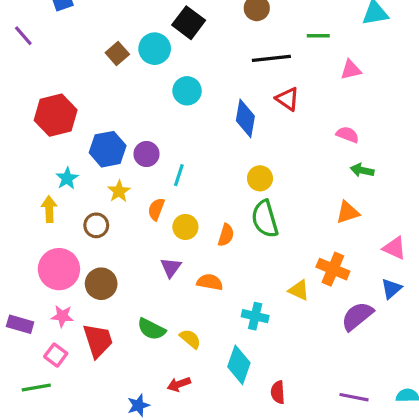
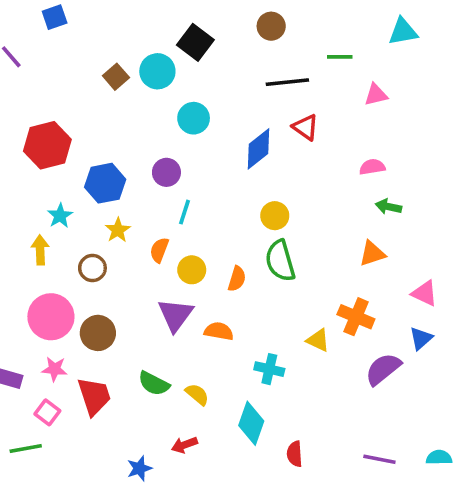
blue diamond: (245, 118) -> (259, 149), turned 42
pink semicircle: (348, 135) -> (372, 167), turned -30
purple circle: (147, 154) -> (166, 172), moved
purple triangle: (171, 268) -> (175, 315), size x1.5

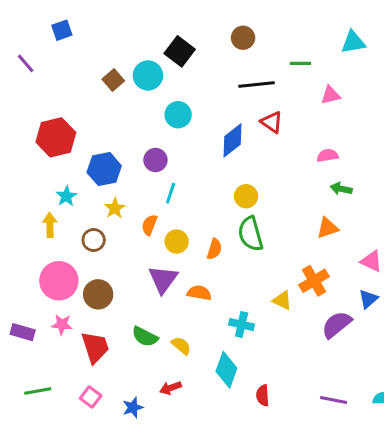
orange cross: (356, 317) -> (314, 281), turned 36
pink square: (47, 412) -> (91, 397), moved

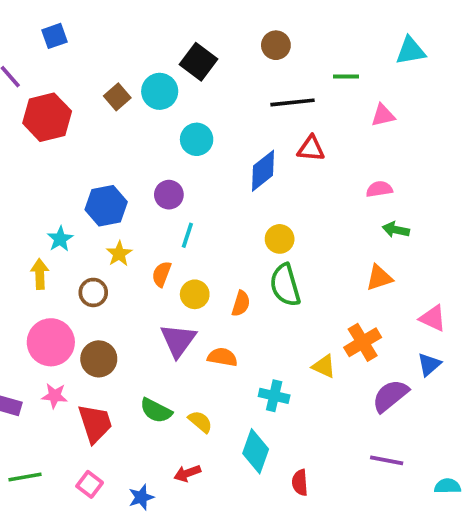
red triangle: (272, 122) -> (311, 149), turned -30
red hexagon: (56, 137) -> (47, 117), moved
purple line: (334, 400) -> (387, 460), moved

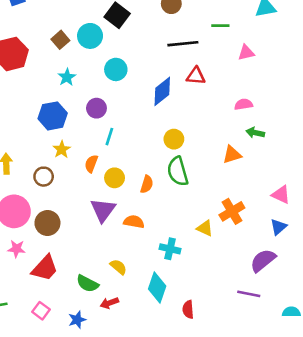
cyan star: (60, 239) -> (67, 77), moved
orange triangle: (379, 278) -> (232, 155), moved
purple semicircle: (390, 396) -> (263, 260), moved
green semicircle: (156, 411) -> (87, 284), moved
red trapezoid: (95, 423) -> (45, 268), turned 60

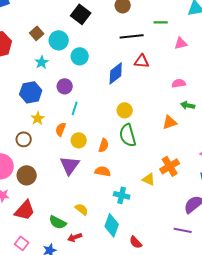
cyan circle: (90, 36) -> (59, 40), moved
orange semicircle: (134, 222) -> (103, 171), moved
red semicircle: (188, 309) -> (136, 242), turned -40

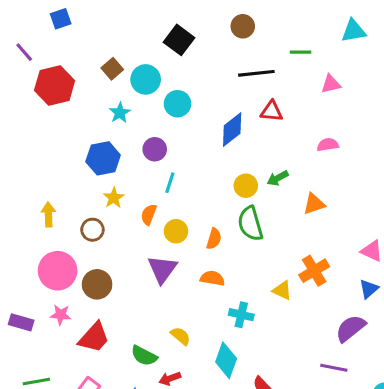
green arrow: (188, 105) -> (278, 178), moved, turned -40

